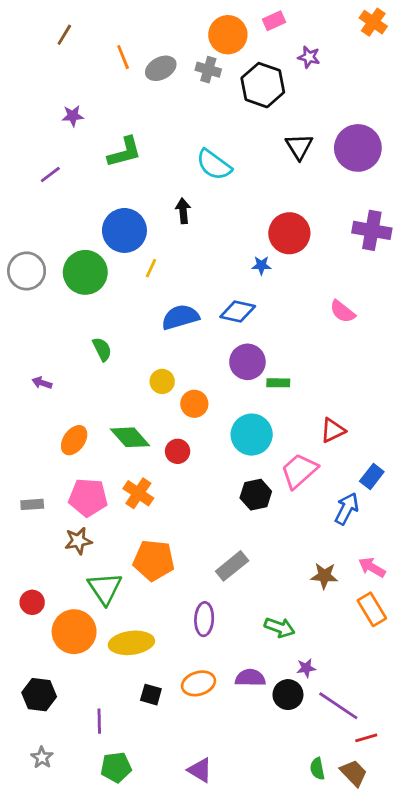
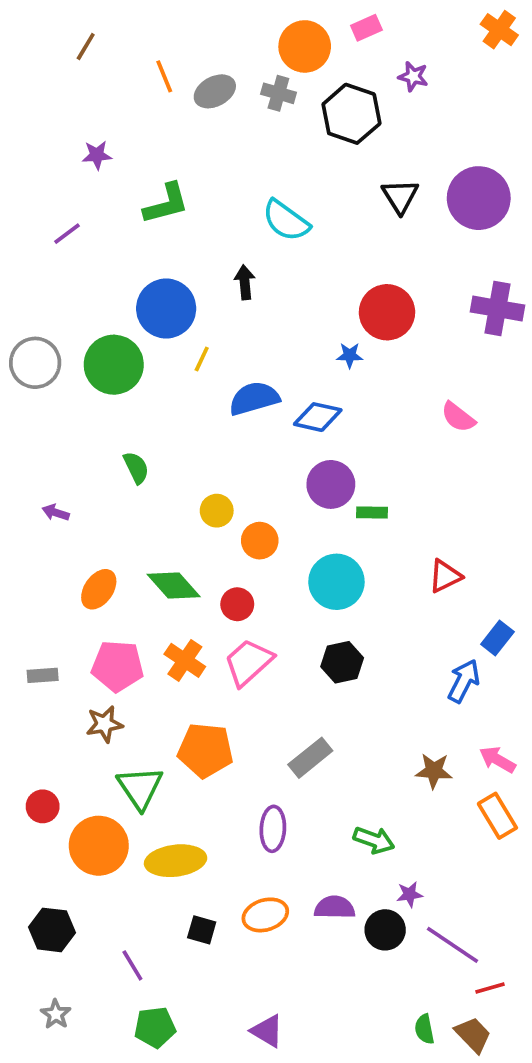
blue semicircle: (180, 317) -> (254, 398), moved
pink trapezoid: (299, 471) -> (248, 662), moved
purple line: (99, 721) -> (132, 965), turned -30

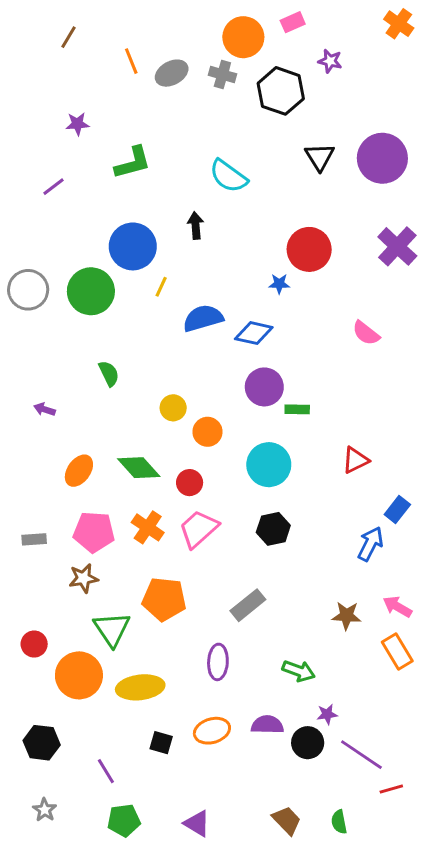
purple cross: (497, 309) -> (397, 246), turned 33
purple triangle: (267, 1031) -> (197, 823), moved
brown trapezoid: (473, 1035) -> (287, 820), moved

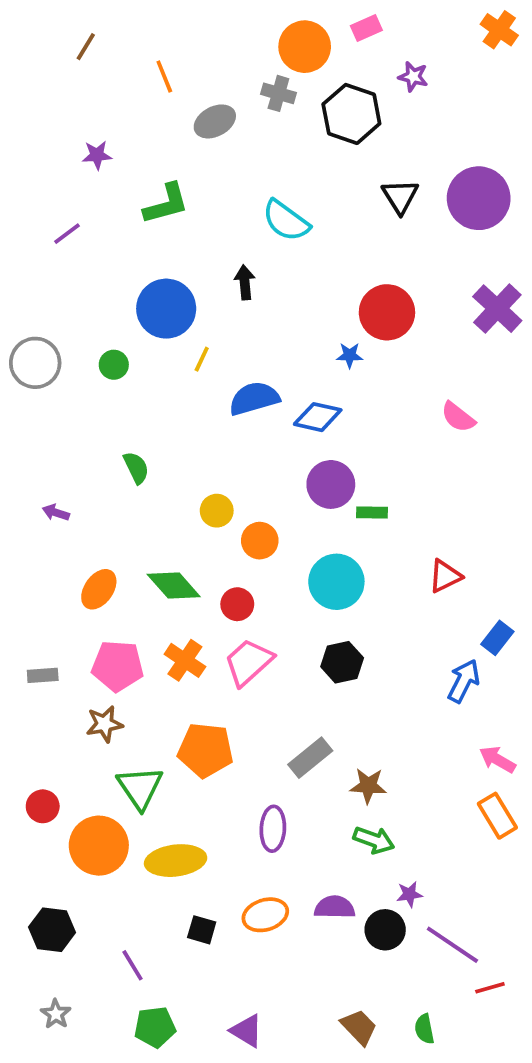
gray ellipse: (172, 73) -> (215, 121), moved
green circle: (91, 291) -> (114, 365), size x0.5
brown star: (346, 616) -> (368, 786), moved

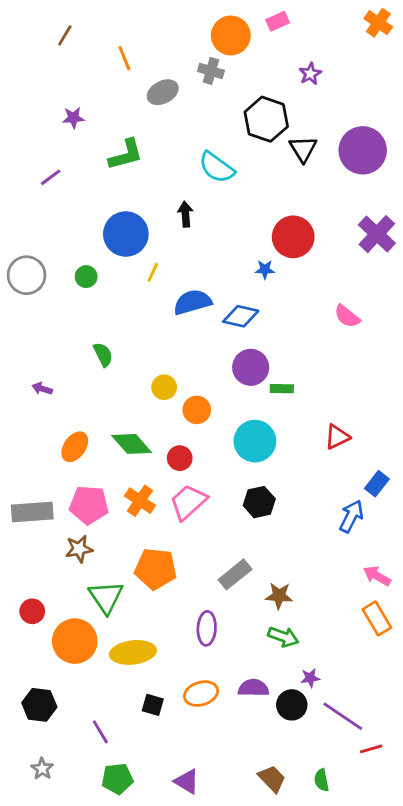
purple star: (413, 77) -> (310, 74), moved, turned 30
black hexagon: (351, 114) -> (266, 119), moved
gray rectangle: (43, 675) -> (32, 512), size x1.8

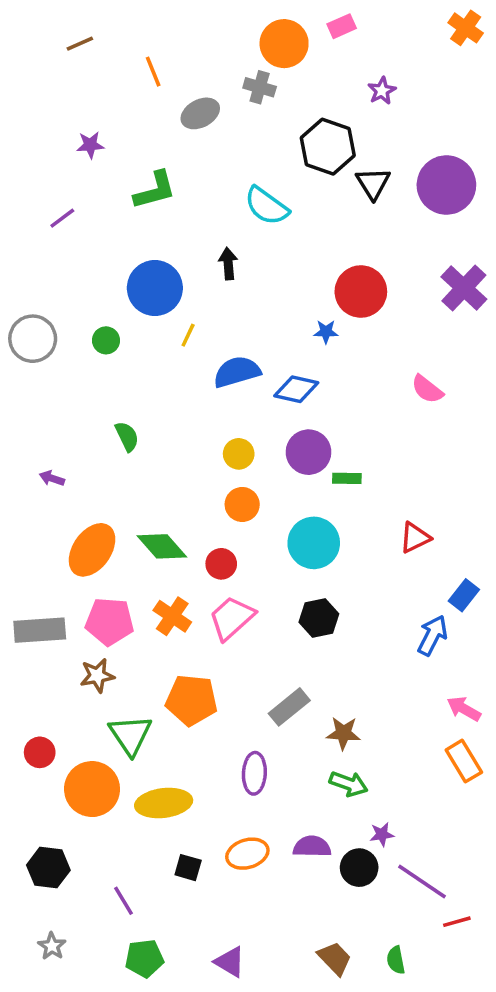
brown line: (65, 35) -> (80, 44), turned 35
yellow circle: (164, 387) -> (239, 454), moved
orange ellipse: (75, 447) -> (92, 550), size x1.4

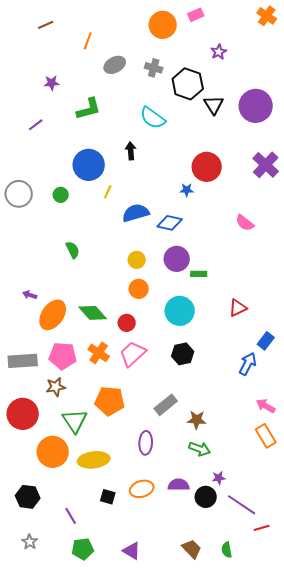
orange line: (153, 72) -> (88, 41), turned 42
gray cross: (260, 87) -> (154, 68), moved
purple arrow: (52, 478) -> (30, 295), moved
red circle: (40, 752) -> (23, 414), moved, size x1.8

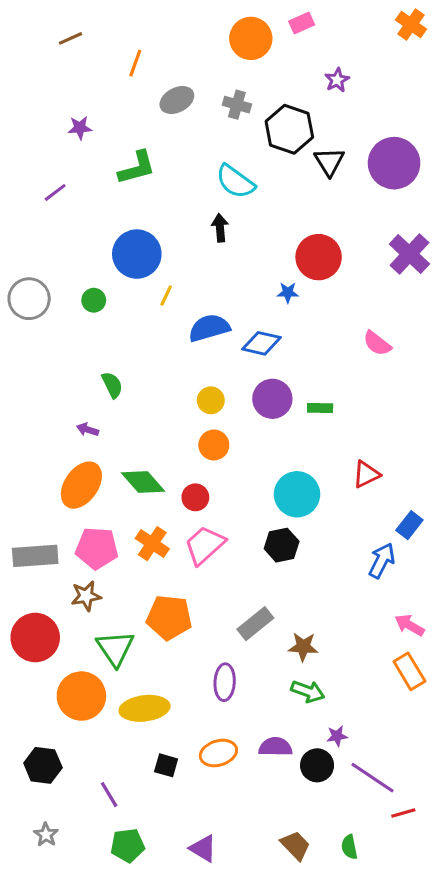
black arrow: (131, 151) -> (220, 228), moved
green rectangle: (199, 274) -> (320, 408), moved
purple arrow: (30, 295) -> (88, 430), moved
cyan circle: (180, 311) -> (297, 494), moved

